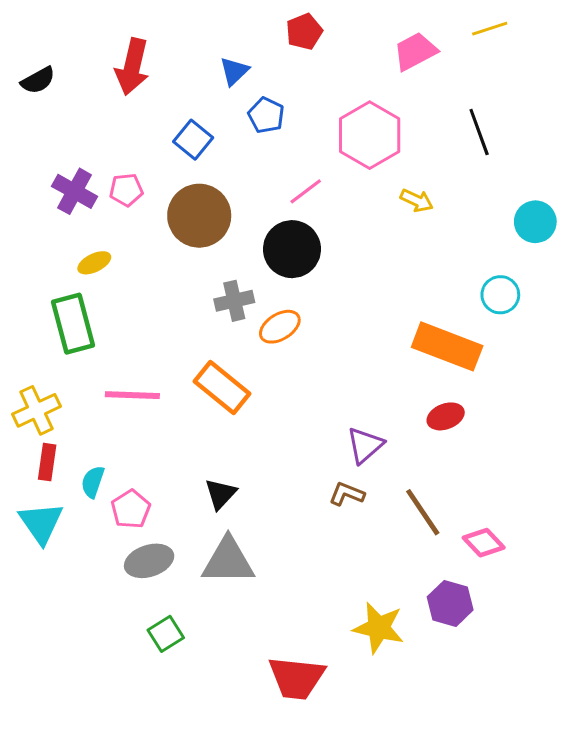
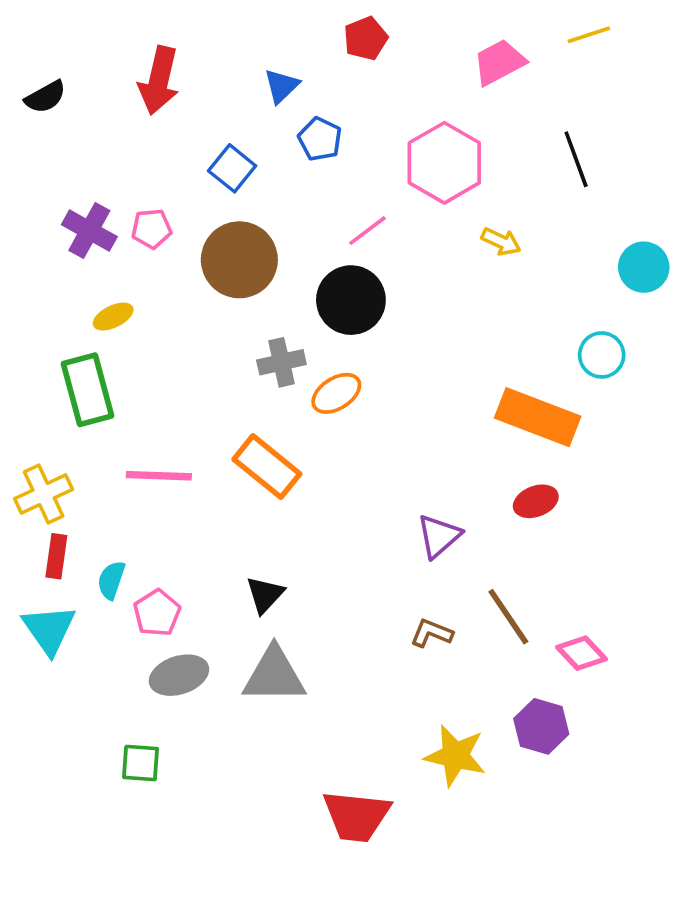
brown L-shape: (347, 494) -> (431, 633), moved
green square: (166, 634) -> (141, 763), moved, turned 36

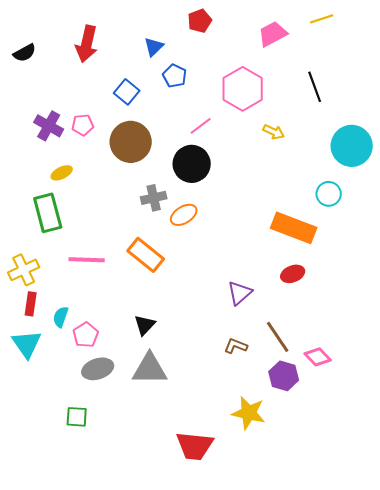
cyan circle: (644, 267) -> (352, 146), size x1.5
purple hexagon: (541, 726) -> (284, 376), moved

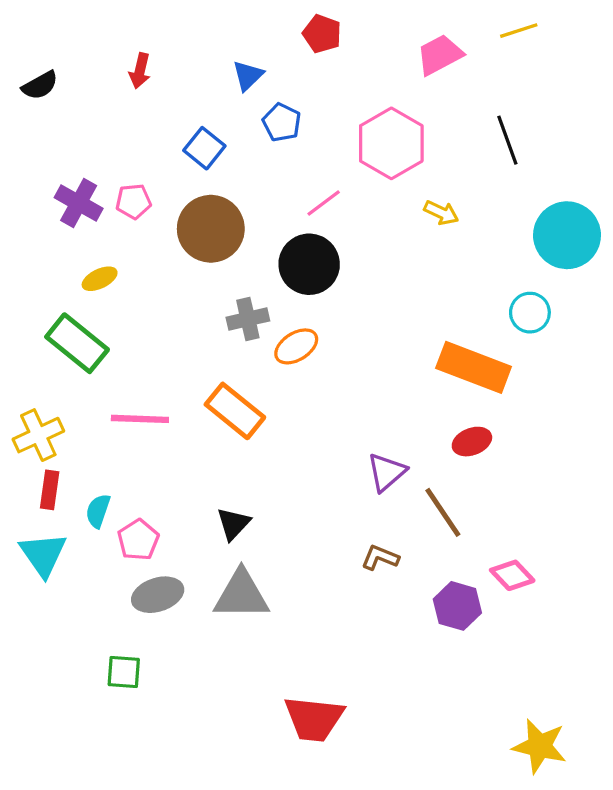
red pentagon: (200, 21) -> (322, 34), turned -30
red arrow: (87, 44) -> (140, 71), size x0.6
green rectangle: (48, 213) -> (77, 343), turned -36
brown line: (278, 337) -> (443, 512), moved
yellow star: (249, 413) -> (540, 746), moved

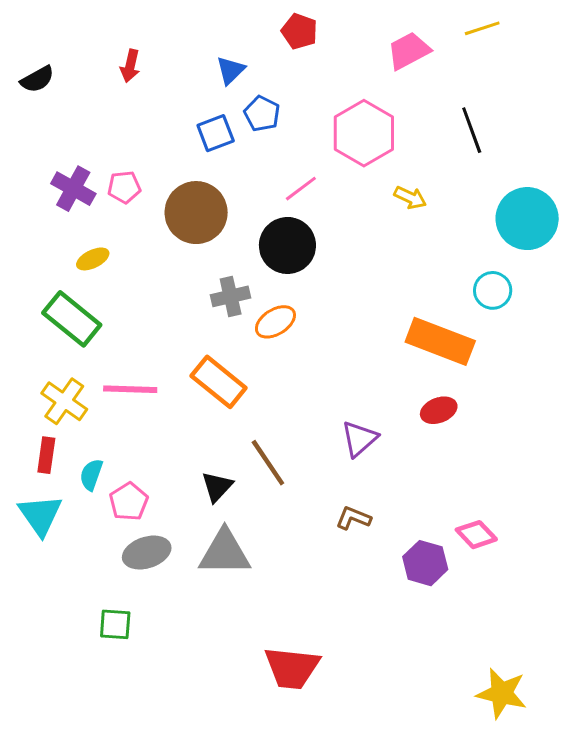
blue square: (204, 148) -> (216, 133), moved, turned 30
yellow cross: (38, 435) -> (64, 401), moved, turned -30
brown line: (443, 512) -> (268, 463), moved

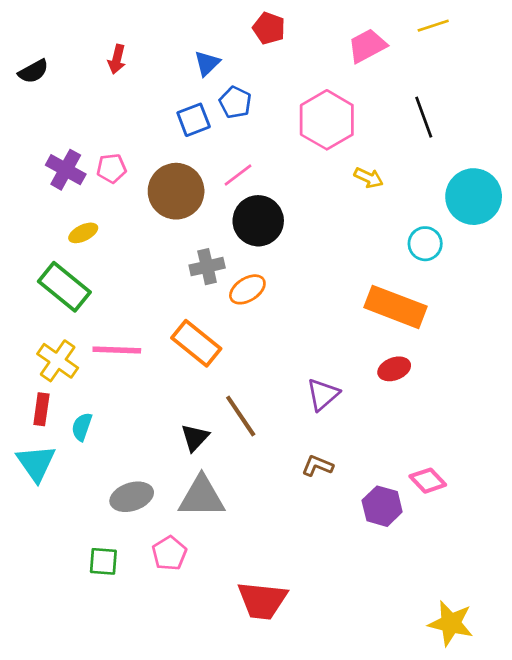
pink line: (301, 189) -> (238, 175), moved
cyan circle: (493, 290) -> (425, 244), moved
pink pentagon: (129, 502) -> (169, 553), moved

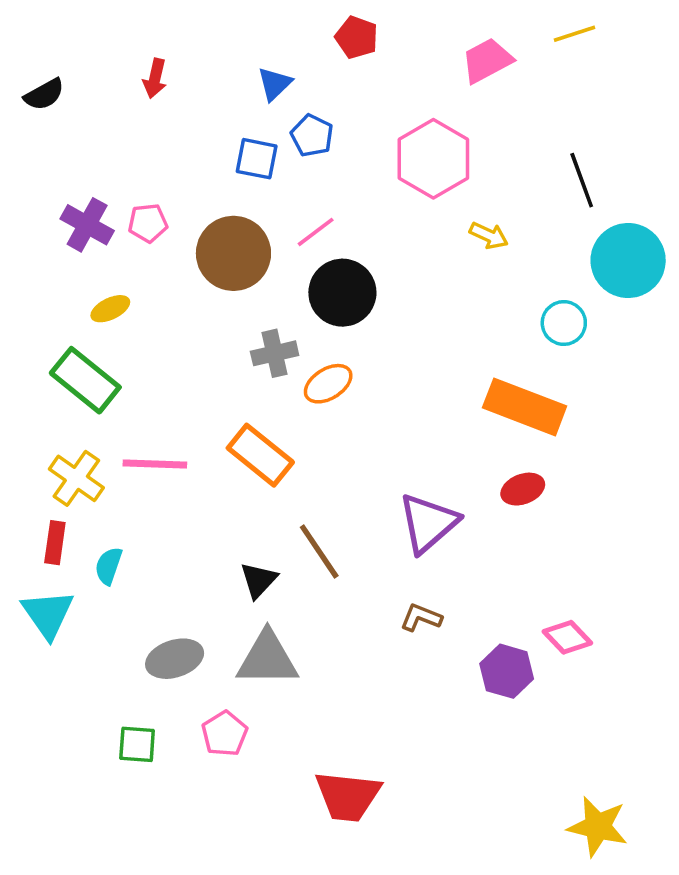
black line: (424, 117) -> (582, 180), moved
blue square: (194, 120) -> (257, 159), turned 32
purple triangle: (323, 394) -> (428, 523), size x1.4

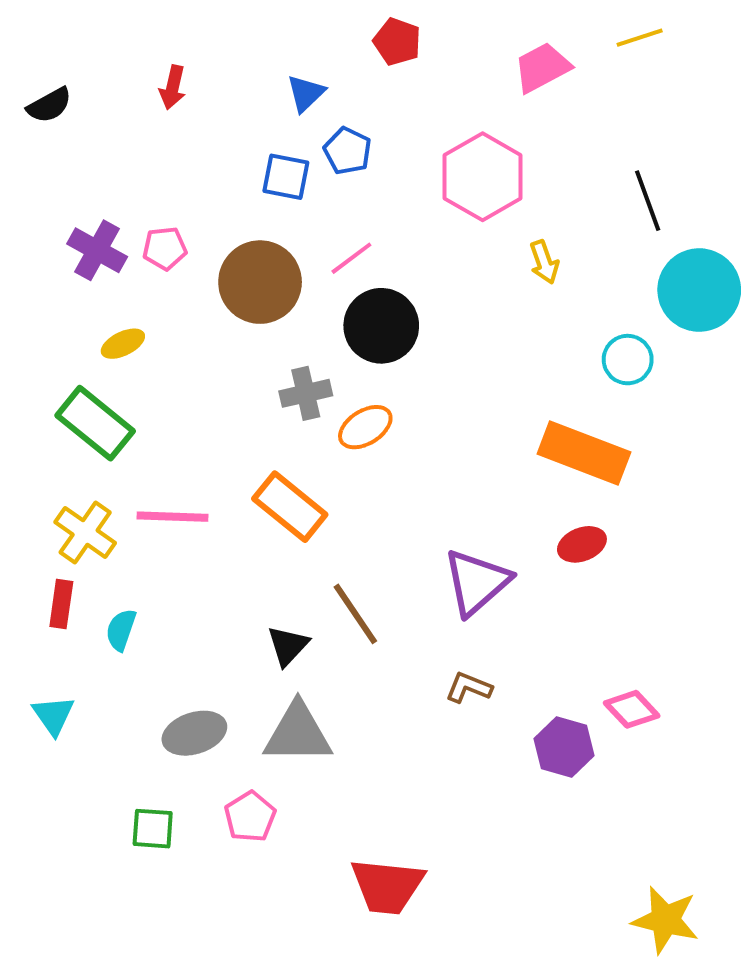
yellow arrow: (489, 236) -> (544, 262), turned 45
cyan triangle: (48, 614) -> (53, 715), moved, size x0.7

